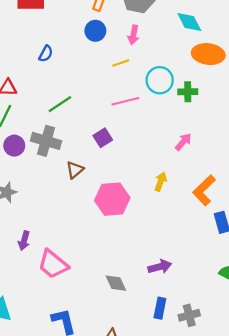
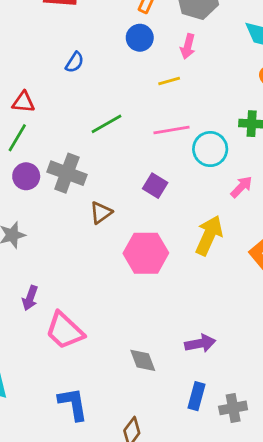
cyan circle: (160, 80) -> (210, 149), moved
green line: (60, 104) -> (106, 124), moved
purple square: (103, 138) -> (155, 186), moved, turned -30
yellow arrow: (161, 182) -> (209, 235), size x1.6

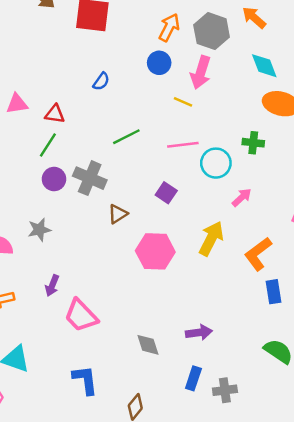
pink arrow: (188, 46) -> (201, 72), size x1.5
yellow line: (169, 81) -> (183, 102), turned 36

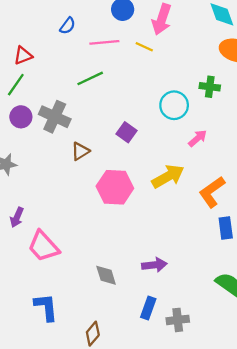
red triangle: (55, 114) -> (23, 56), turned -30
pink line: (183, 145) -> (104, 42), moved
yellow arrow: (211, 239) -> (168, 176), turned 32

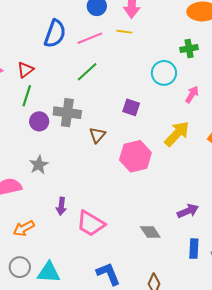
blue semicircle: (68, 26) -> (55, 34), size x1.8

